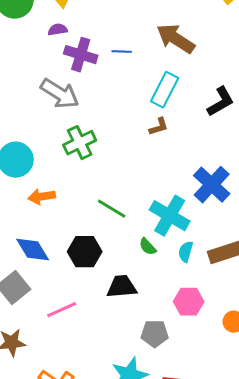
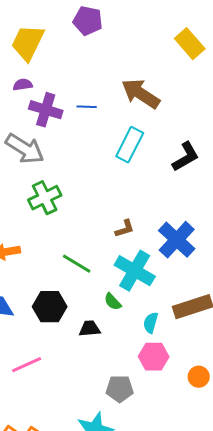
brown L-shape: (159, 127) -> (125, 229), moved
cyan semicircle: (186, 252) -> (151, 323), moved
black trapezoid: (122, 287) -> (90, 329), moved, size x0.7

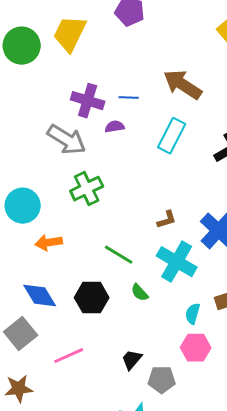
purple semicircle: (23, 85) -> (115, 127), moved
green semicircle: (113, 302) -> (140, 293), moved
black trapezoid: (90, 329) -> (132, 360), moved, turned -45

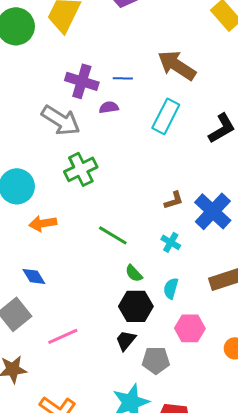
brown L-shape: (167, 220) -> (174, 200), moved
cyan cross: (177, 262) -> (171, 242), size x0.5
blue diamond: (40, 296) -> (34, 276), size x0.7
black hexagon: (92, 298) -> (136, 306), moved
cyan semicircle: (193, 314) -> (171, 288), moved

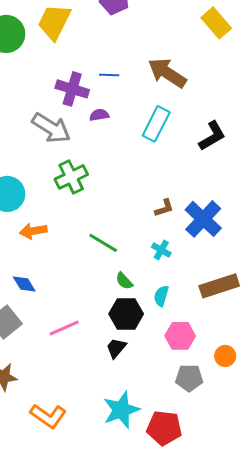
blue line: (123, 78) -> (109, 75), moved
pink line: (63, 336) -> (64, 328), moved
gray pentagon: (156, 360) -> (189, 378), moved

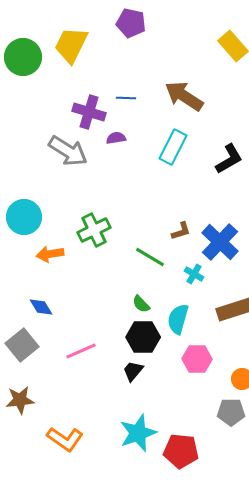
green cross: (71, 177) -> (94, 230), moved
green line: (103, 243) -> (150, 257), moved
cyan cross: (161, 250) -> (194, 274), moved
cyan semicircle: (161, 296) -> (178, 319), size x1.4
gray pentagon: (189, 378) -> (231, 412), moved

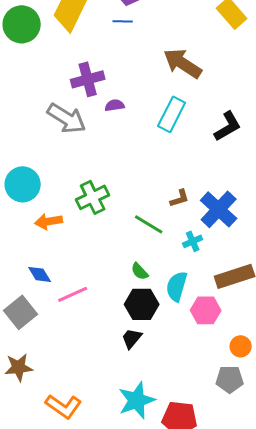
blue line: (126, 98) -> (123, 21), moved
purple cross: (89, 112) -> (88, 79), turned -32
cyan cross: (194, 274) -> (193, 241), turned 36
pink line: (81, 351) -> (73, 294), moved
pink hexagon: (197, 359) -> (206, 310), moved

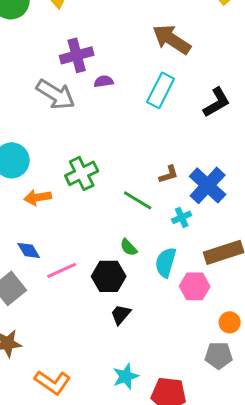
black hexagon: (142, 304) -> (109, 276), moved
cyan star: (137, 400) -> (126, 376), size x0.7

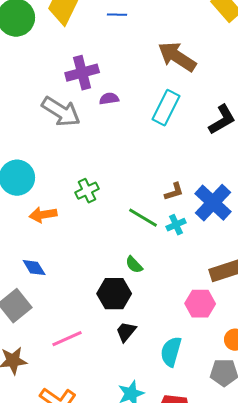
green cross: (82, 173) -> (87, 191), size x0.7
cyan cross: (182, 217) -> (176, 225), moved
cyan semicircle: (166, 262) -> (171, 352), moved
pink line: (62, 270) -> (67, 339), moved

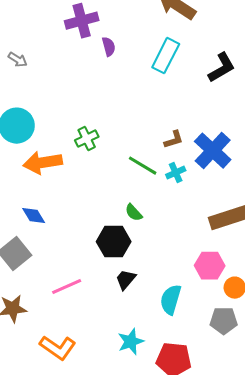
purple semicircle: (109, 99) -> (109, 47), turned 84
gray arrow: (61, 112) -> (18, 60), moved, size x0.5
orange arrow: (43, 215) -> (43, 163), size x1.4
pink hexagon: (200, 304) -> (210, 266), moved

